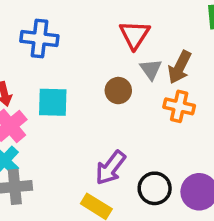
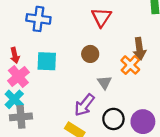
brown arrow: (180, 67) -> (139, 49), moved, turned -35
gray triangle: (151, 69) -> (104, 82), moved
orange cross: (179, 106) -> (130, 65), turned 30

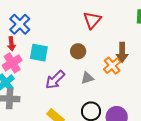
blue cross: (38, 19) -> (20, 24), moved, turned 30
gray triangle: (104, 82) -> (87, 78), turned 40
purple arrow: (84, 105) -> (55, 80), moved

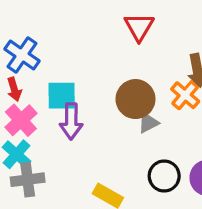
brown circle: (78, 51) -> (135, 99), moved, size x1.5
purple arrow: (55, 80) -> (71, 121), moved, turned -35

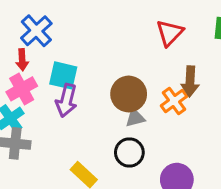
red triangle: (139, 27) -> (170, 33), moved
black circle: (164, 176) -> (129, 152), moved

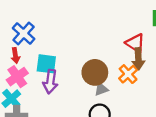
red triangle: (170, 33) -> (135, 43), moved, turned -35

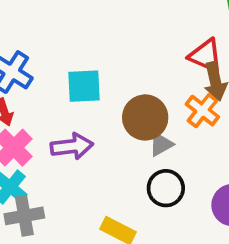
cyan square: (46, 64) -> (84, 86), moved
purple arrow: (50, 82) -> (72, 146), turned -95

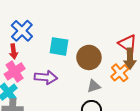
brown circle: (145, 117) -> (89, 57), moved

